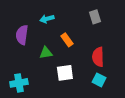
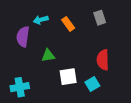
cyan arrow: (47, 19) -> (41, 20), moved
orange rectangle: (67, 40) -> (68, 24), moved
cyan square: (99, 80) -> (92, 84), moved, turned 32

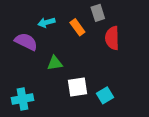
gray rectangle: (100, 18) -> (98, 13), moved
purple semicircle: (23, 37) -> (26, 42), turned 108
red semicircle: (103, 60) -> (112, 38), moved

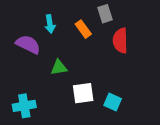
cyan arrow: (46, 22) -> (50, 24), turned -84
cyan square: (105, 95) -> (113, 102), turned -35

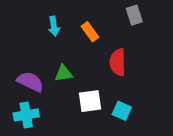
gray rectangle: (105, 14) -> (134, 15), moved
red semicircle: (120, 41) -> (118, 62), moved
purple semicircle: (28, 44) -> (30, 82), moved

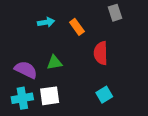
cyan arrow: (54, 26) -> (46, 22), turned -91
white square: (90, 101) -> (50, 96), moved
cyan square: (122, 111) -> (104, 95), turned 35

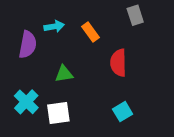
purple semicircle: (26, 70) -> (28, 45), moved, turned 75
cyan cross: (22, 98) -> (26, 102), moved, turned -36

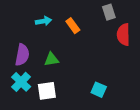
purple semicircle: (28, 45) -> (22, 55), moved
red semicircle: (118, 63) -> (123, 35), moved
cyan square: (123, 112) -> (99, 90), turned -35

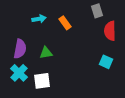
cyan square: (99, 90) -> (106, 62), moved

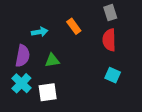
cyan arrow: (39, 19) -> (40, 32), moved
red semicircle: (110, 31) -> (109, 40), moved
cyan square: (106, 62) -> (113, 75), moved

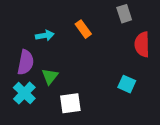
red semicircle: (109, 40) -> (142, 44), moved
green triangle: (52, 60) -> (50, 76), moved, turned -42
white square: (48, 92) -> (70, 103), moved

